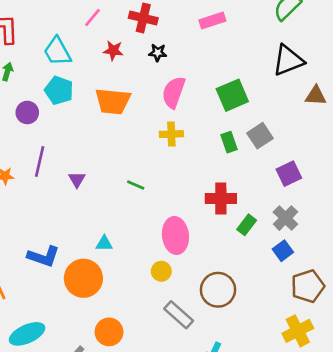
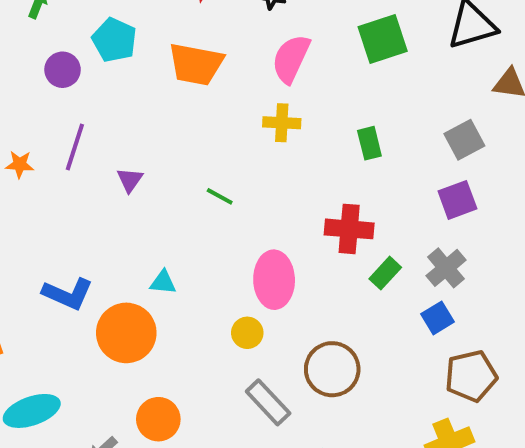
green square: (232, 95) -> (383, 39), moved
gray square: (260, 136) -> (464, 140), moved

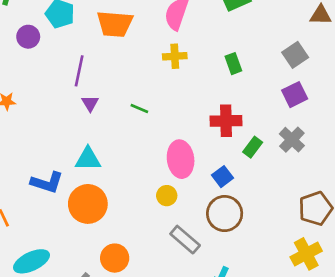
purple line: (75, 147) -> (79, 71), moved
purple triangle: (130, 180) -> (90, 103), moved
cyan triangle: (163, 282) -> (88, 159), moved, size x1.5
blue square: (438, 318) -> (223, 177), moved

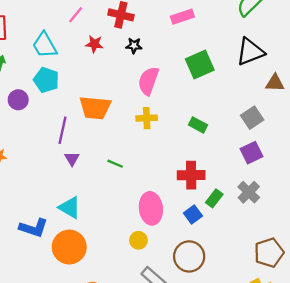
orange trapezoid: (115, 24) -> (95, 108), moved
green rectangle: (233, 64) -> (198, 125), turned -42
cyan triangle: (88, 159) -> (70, 208), turned 30
blue square: (223, 177) -> (193, 215), moved

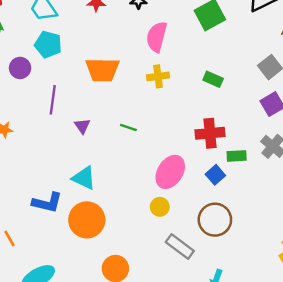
purple line: (63, 130) -> (53, 100), moved
green rectangle: (214, 198) -> (237, 156), turned 54
pink ellipse: (151, 208) -> (170, 172), turned 44

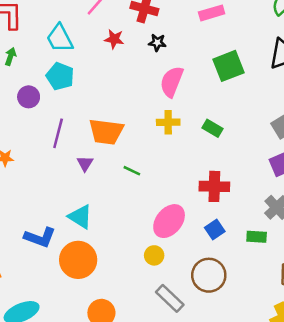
orange trapezoid: (102, 70) -> (106, 132), moved
green rectangle: (213, 79) -> (213, 128), moved
green rectangle: (237, 156) -> (257, 237), moved

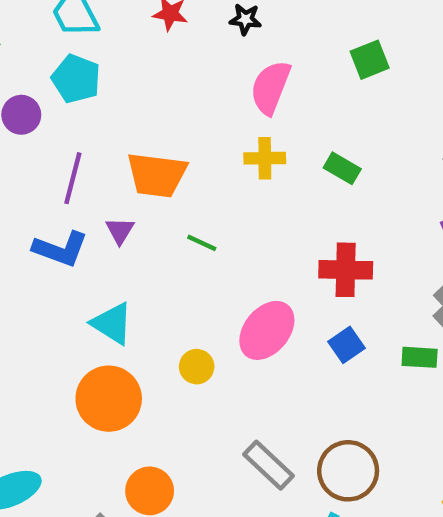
green square: (228, 66) -> (370, 60), size x0.7
blue L-shape: (40, 237) -> (60, 249), moved
yellow circle: (154, 255) -> (197, 367), moved
brown circle: (209, 275) -> (348, 471), moved

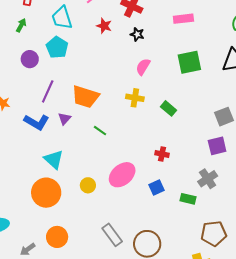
green square: (370, 60) -> (189, 62), size x1.4
pink semicircle: (271, 87) -> (143, 67), size x0.7
red cross: (346, 270) -> (162, 154), size x0.6

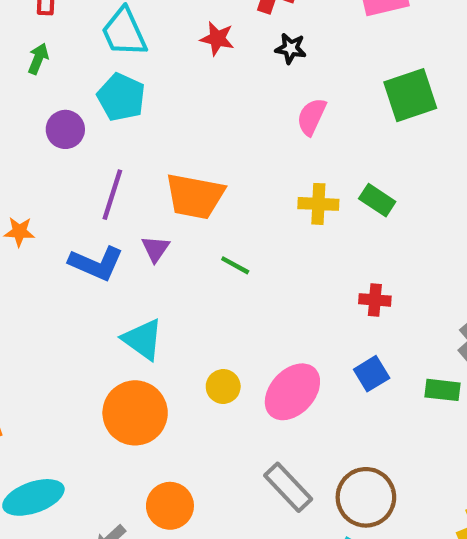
yellow cross: (135, 98) -> (318, 204), moved
pink ellipse: (122, 175) -> (292, 392), moved

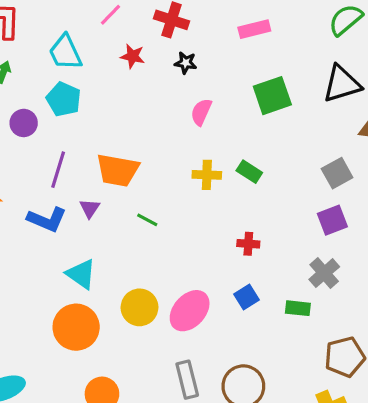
yellow circle: (223, 387) -> (139, 307), size x1.5
gray rectangle: (288, 487) -> (187, 380), turned 30

